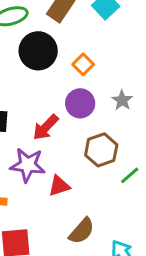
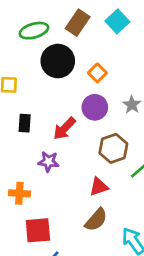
purple star: (28, 165) -> (49, 162), size x0.7
red triangle: (59, 186) -> (99, 187), moved

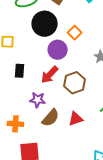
purple circle: (95, 107) -> (58, 50), moved
brown hexagon: (113, 148) -> (75, 83), moved
brown semicircle: (96, 220) -> (51, 118), moved

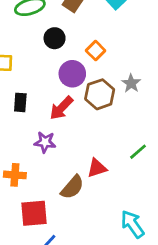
black circle: (45, 24) -> (55, 38), size x0.6
brown hexagon: (75, 83) -> (100, 94), moved
brown semicircle: (51, 118) -> (72, 187), moved

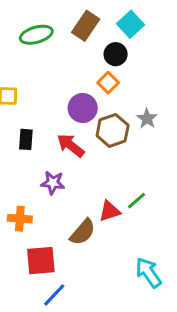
black circle: (55, 38) -> (116, 54), moved
red arrow: (61, 108) -> (71, 145), turned 84
green line: (138, 152) -> (136, 201), moved

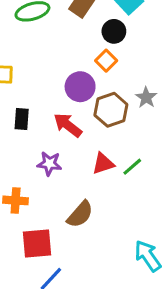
green line: (136, 201) -> (132, 167), moved
red triangle: (110, 211) -> (103, 164), moved

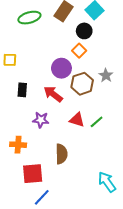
red triangle: (103, 164) -> (77, 120), turned 35
brown semicircle: (80, 214) -> (61, 154), turned -42

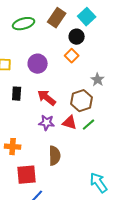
purple circle: (61, 68) -> (38, 64), moved
brown hexagon: (82, 84) -> (82, 101), moved
purple star: (41, 120) -> (47, 123), moved

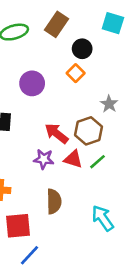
cyan square: (87, 17) -> (113, 23), moved, turned -30
red arrow: (47, 98) -> (56, 133), moved
cyan arrow: (99, 183) -> (103, 218), moved

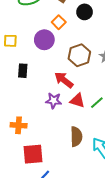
orange square: (76, 73) -> (59, 22), moved
brown hexagon: (89, 131) -> (79, 55), moved
brown semicircle: (54, 201) -> (76, 137), moved

